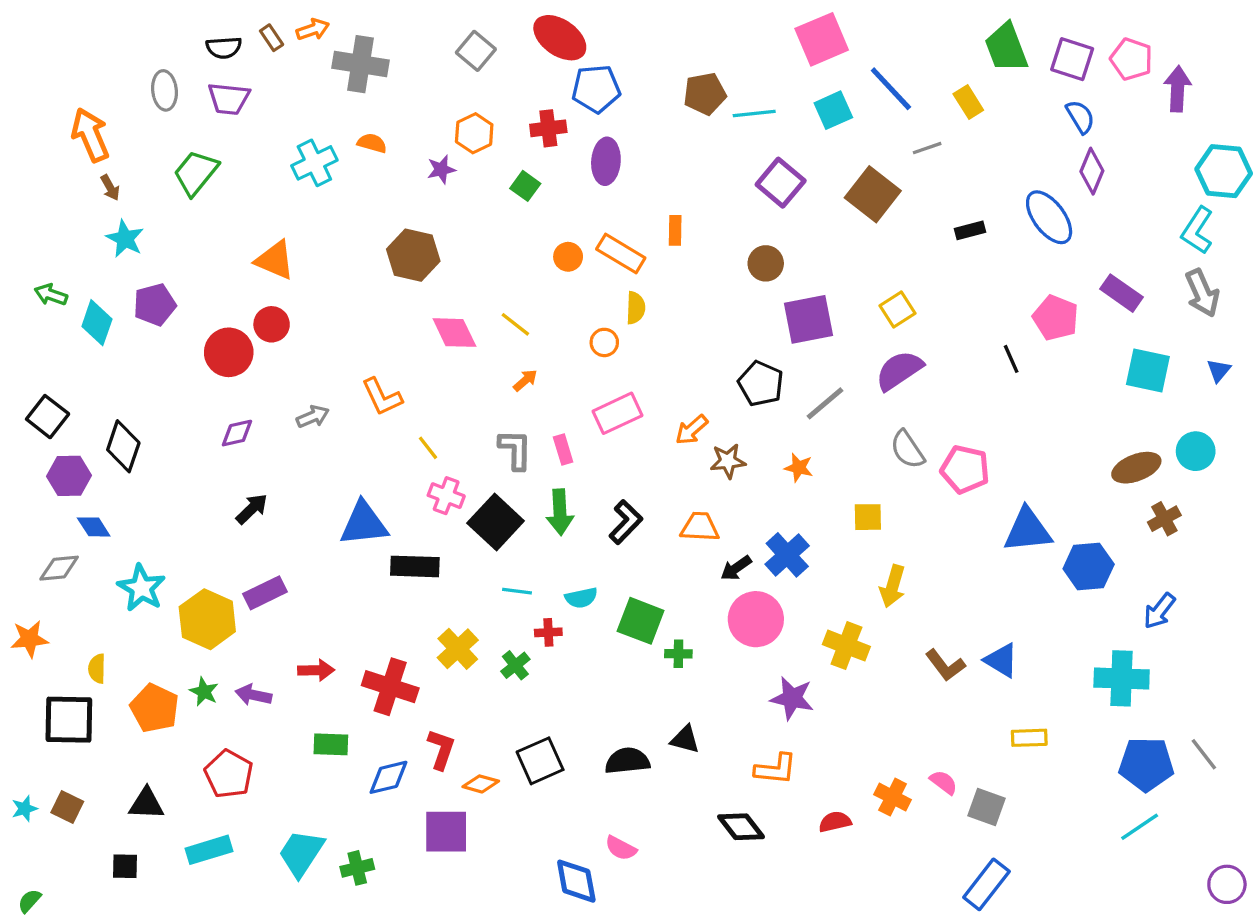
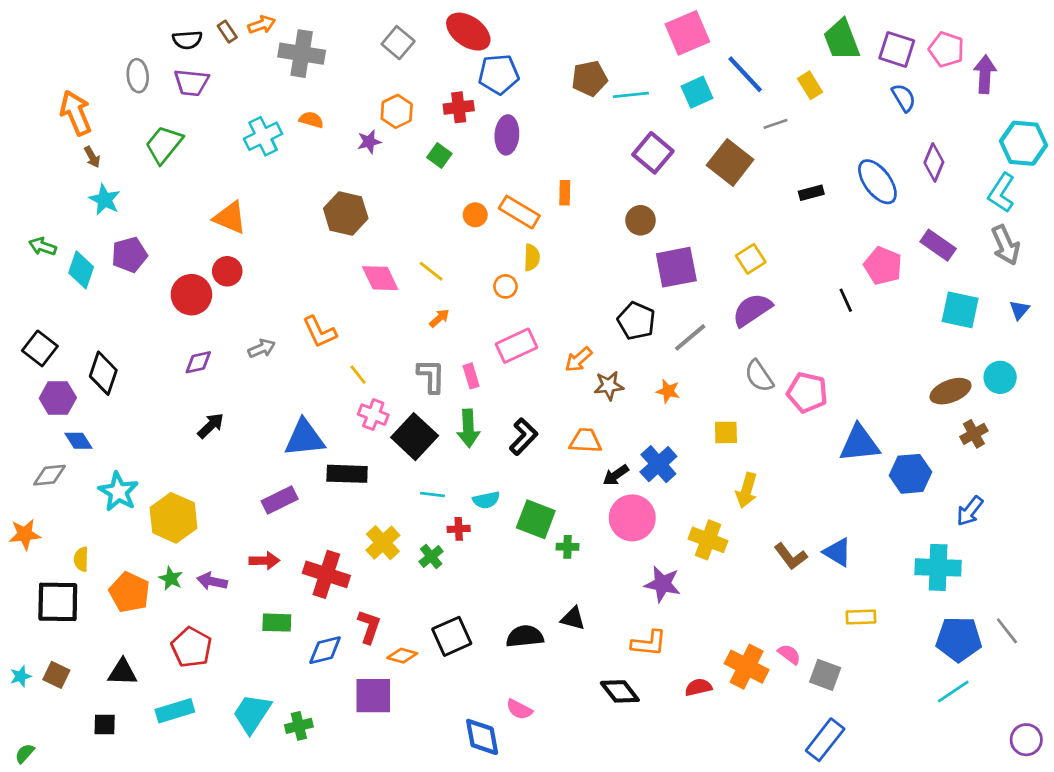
purple diamond: (1092, 171) -> (934, 162), moved
purple rectangle: (265, 593) -> (280, 500), moved
orange cross: (893, 797) -> (747, 667), size x1.4

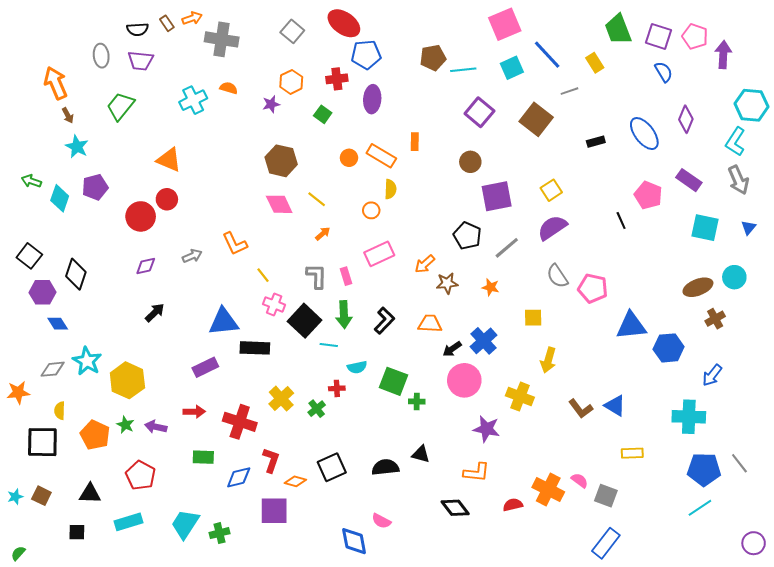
brown hexagon: (346, 213) -> (281, 161), moved
gray diamond: (50, 475) -> (53, 369), moved
cyan line: (432, 494) -> (329, 345), moved

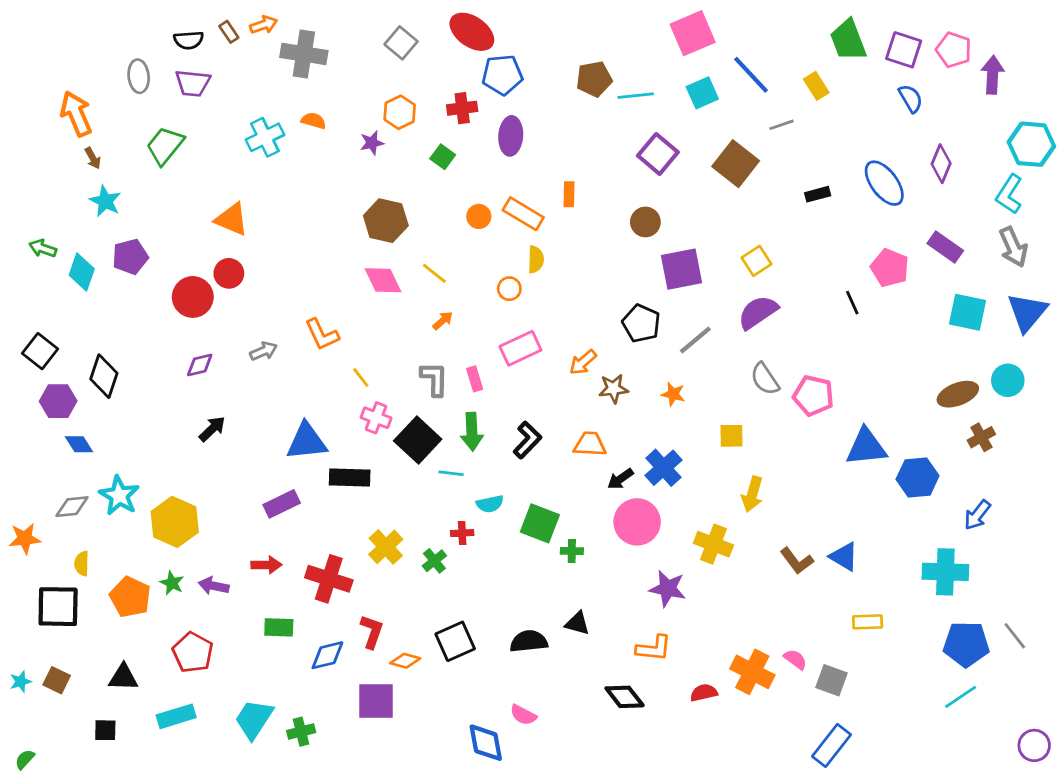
blue triangle: (749, 228) -> (1027, 312), size x2.0

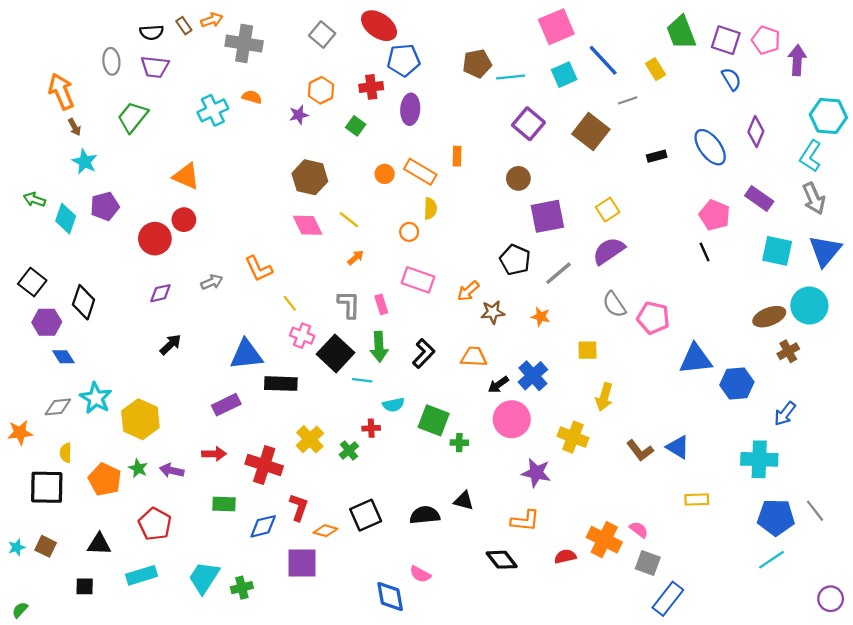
black line: (852, 303) -> (705, 252), moved
pink rectangle: (520, 348) -> (418, 280), turned 44
cyan circle: (1008, 380) -> (809, 305), size x1.4
gray square: (831, 680) -> (648, 563), moved

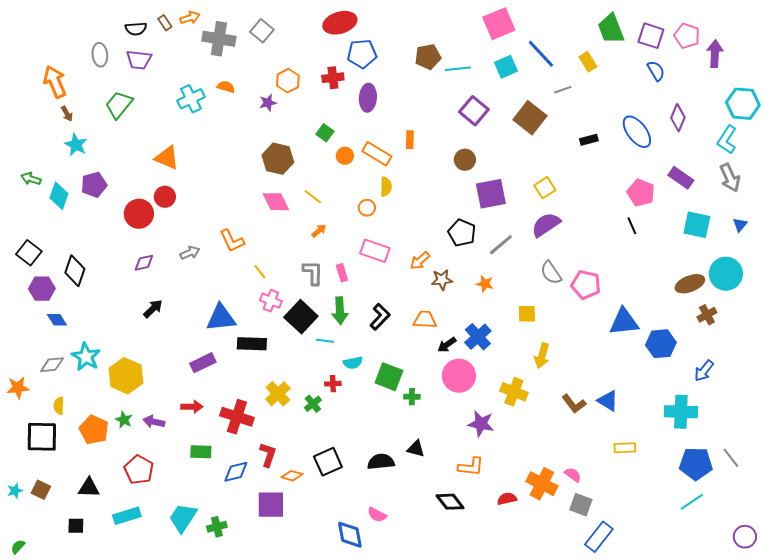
red ellipse: (379, 26) -> (340, 23), turned -52
gray square: (322, 35) -> (262, 31), moved
green square: (356, 126) -> (325, 133), moved
blue triangle: (825, 251) -> (740, 225), size x0.5

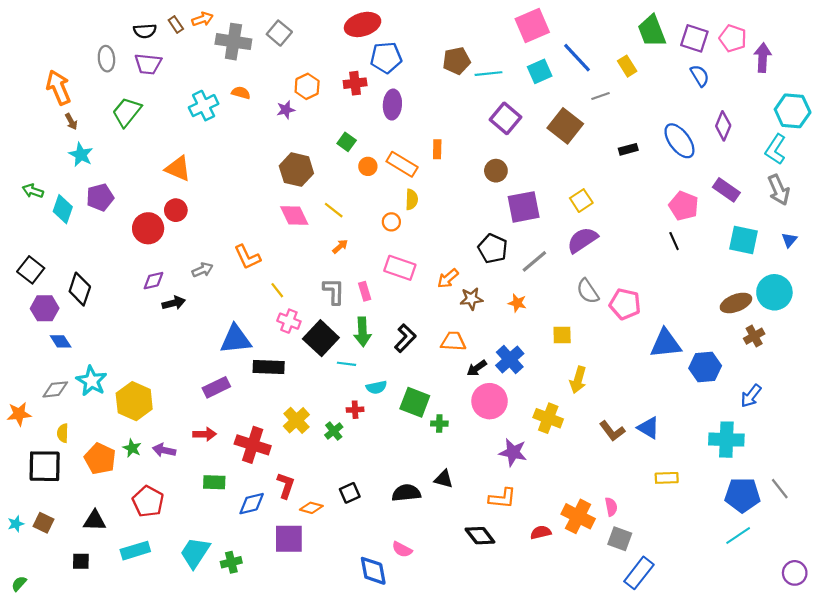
black arrow: (153, 309) -> (174, 303), moved, turned 30
black square: (328, 462) -> (350, 493), size x0.7
pink semicircle: (573, 475) -> (611, 507), turned 42

